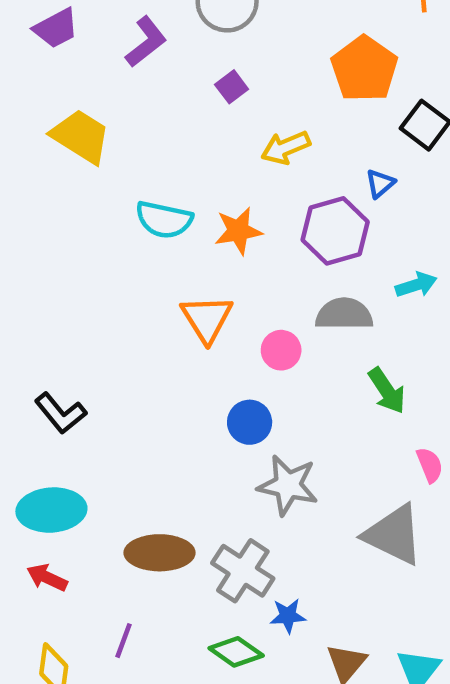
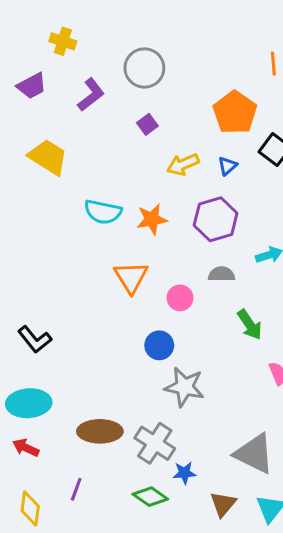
blue triangle: (380, 184) -> (227, 166), moved
gray semicircle: (344, 314) -> (222, 274), size x0.7
gray triangle: (394, 535) -> (254, 454), moved

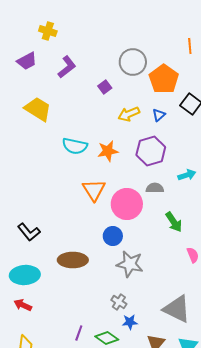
gray circle: (144, 68) -> (133, 62), moved
pink circle: (180, 298) -> (127, 204), size x1.8
brown ellipse: (100, 431) -> (73, 260), moved
gray cross: (155, 443) -> (119, 302), moved, size x0.6
purple line: (76, 489) -> (79, 333), moved

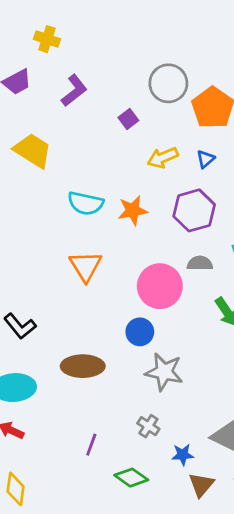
orange triangle: (94, 190) -> (86, 266), moved
blue star: (130, 322) -> (183, 455), moved
purple line: (79, 333) -> (91, 445), moved

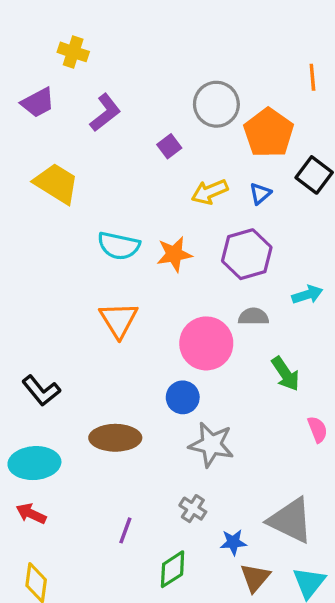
green diamond: (131, 478) -> (173, 569), turned -68

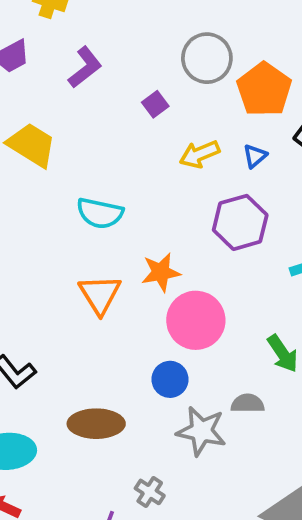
orange star: (174, 254) -> (161, 272), moved
gray semicircle: (253, 316) -> (248, 403), moved
gray cross: (193, 509) -> (150, 492), moved

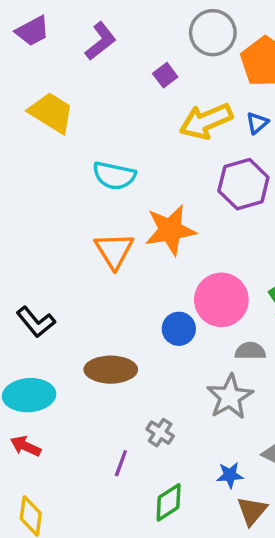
yellow arrow: (200, 154) -> (206, 121), size x1.4
orange star: (161, 272) -> (170, 230), size x1.4
pink circle: (196, 320) -> (221, 300), moved
gray star: (201, 431) -> (230, 397), moved, turned 30

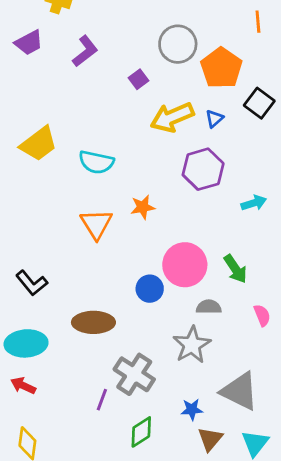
yellow trapezoid: (51, 113) -> (39, 144), moved, turned 111
orange star: (170, 230) -> (143, 207), size x0.6
gray cross: (160, 433) -> (134, 374), size x1.8

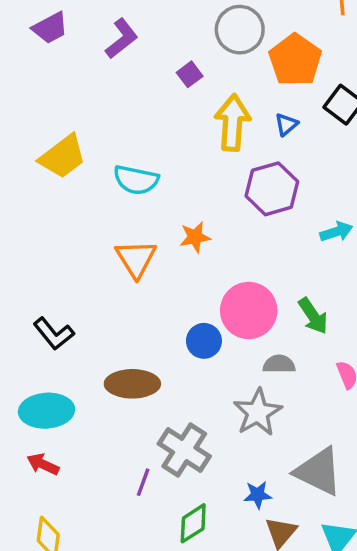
yellow arrow: (172, 117) -> (233, 123), turned 117

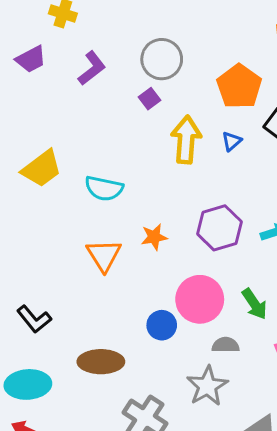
gray circle: (240, 30) -> (162, 59), moved
purple hexagon: (272, 189) -> (219, 228), moved

